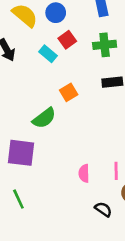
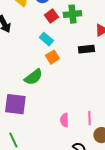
green cross: (105, 45) -> (72, 14), moved
cyan rectangle: (48, 54) -> (46, 39), moved

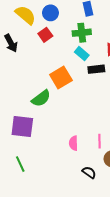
red square: (51, 16) -> (45, 35), moved
cyan rectangle: (46, 39) -> (82, 54), moved
orange square: (52, 57) -> (61, 78), size x1.5

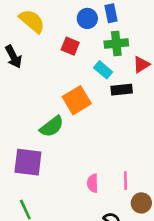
blue circle: (50, 13) -> (87, 18), moved
green cross: (82, 33) -> (116, 43), moved
red square: (45, 35) -> (70, 46), moved, turned -32

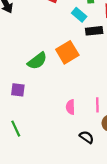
orange square: (77, 100) -> (67, 52), moved
purple square: (28, 162) -> (18, 90), size x0.6

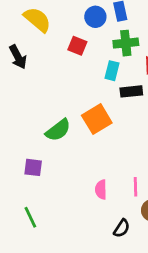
cyan rectangle: (79, 15) -> (112, 71), turned 64
black semicircle: (87, 137) -> (122, 228), turned 88

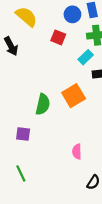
cyan rectangle: (112, 71) -> (86, 57), turned 32
green semicircle: (58, 130) -> (43, 104), turned -40

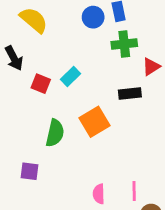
red square: (58, 37) -> (41, 84), moved
cyan rectangle: (86, 57) -> (70, 77), moved

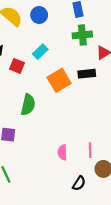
blue circle: (93, 17) -> (39, 15), moved
cyan rectangle: (70, 77) -> (40, 52), moved
orange square: (95, 122) -> (59, 80), moved

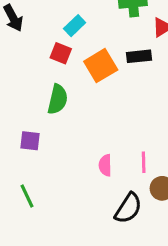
red square: (17, 66) -> (61, 53), moved
black semicircle: (79, 183) -> (128, 208), size x1.5

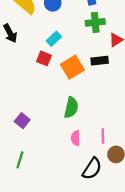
green semicircle: (58, 99) -> (71, 108), moved
purple square: (30, 141) -> (22, 121), turned 32
green line: (27, 196) -> (20, 160), turned 42

